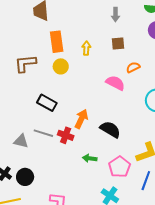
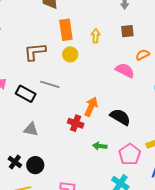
black rectangle: (47, 103) -> (26, 94), moved
gray line: (43, 133) -> (50, 84), moved

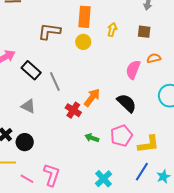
pink semicircle: (125, 70) -> (133, 70), turned -108
gray line: (50, 84) -> (55, 82), moved, turned 36
black semicircle: (120, 117) -> (127, 103), moved
pink pentagon: (130, 154) -> (121, 136), moved

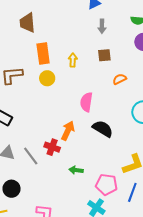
pink semicircle: (133, 70) -> (86, 102), moved
gray line: (55, 82) -> (31, 156), moved
pink pentagon: (121, 136) -> (106, 185), moved, turned -30

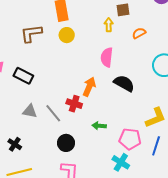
yellow arrow: (73, 60) -> (109, 25), moved
black circle: (12, 189) -> (66, 143), moved

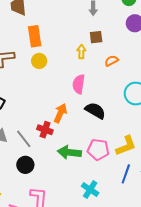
green arrow: (99, 126) -> (69, 152), size x1.6
pink pentagon: (130, 139) -> (98, 150), moved
black circle: (66, 143) -> (25, 165), moved

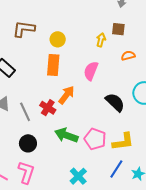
orange rectangle: (35, 36) -> (53, 65), moved
black semicircle: (95, 111) -> (115, 102), moved
black circle: (25, 165) -> (28, 143), moved

